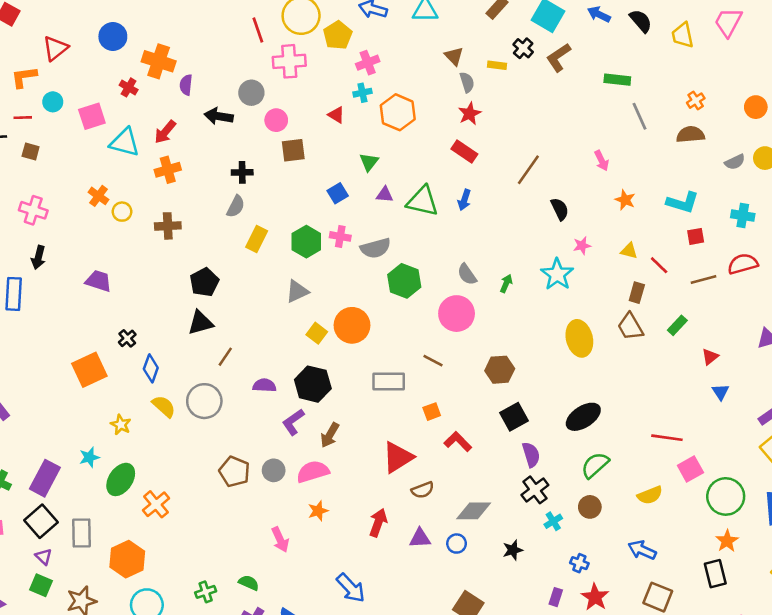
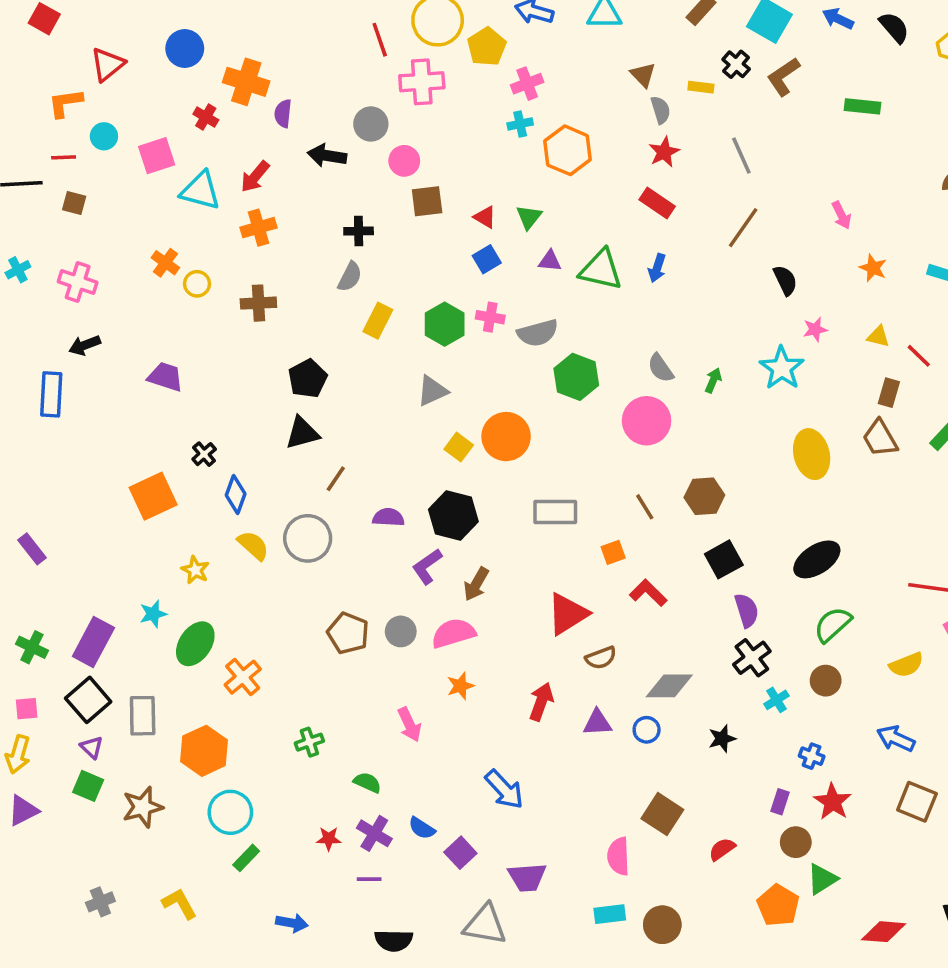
red triangle: (336, 115) -> (485, 217), moved
gray line: (639, 116) -> (741, 156), moved
black arrow: (38, 257) -> (85, 345), turned 55
brown line: (433, 361) -> (645, 507), moved, turned 30
green cross: (206, 592) -> (309, 742), moved

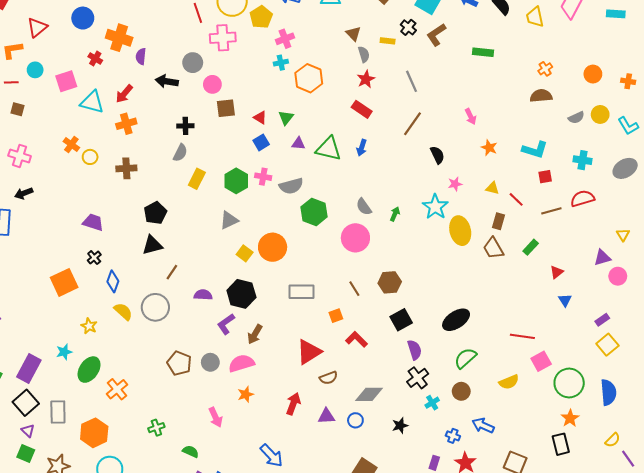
purple trapezoid: (165, 377) -> (93, 222), moved
yellow ellipse: (812, 454) -> (460, 231), moved
blue arrow: (896, 739) -> (483, 426), moved

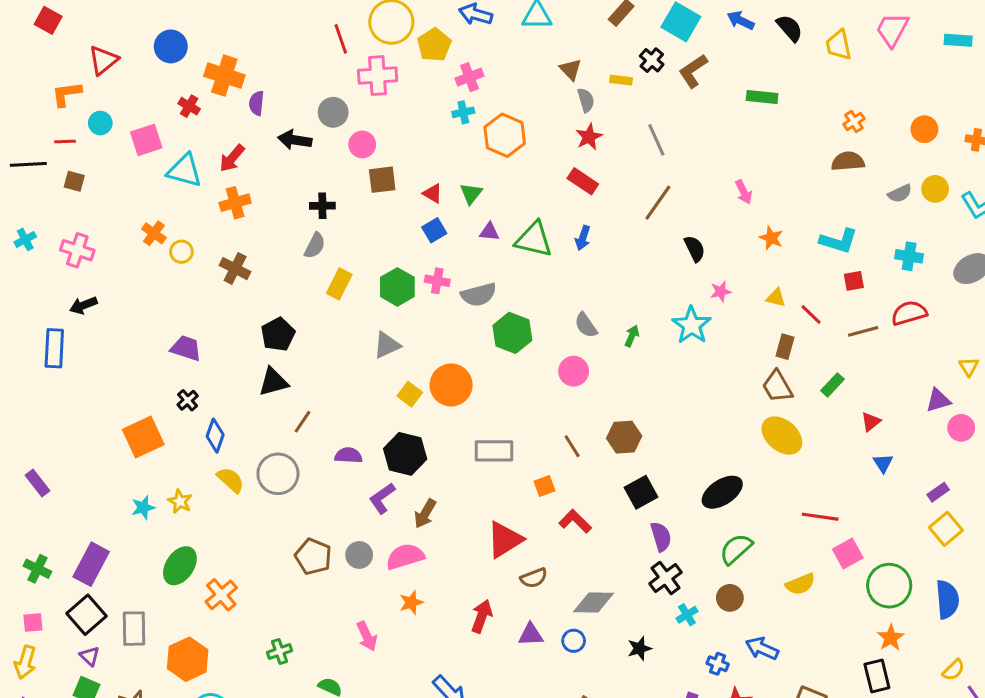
brown cross: (126, 168) -> (235, 269), turned 30
yellow ellipse: (460, 231) -> (782, 436), moved, turned -36
pink circle: (355, 238) -> (574, 371), size x0.7
cyan star: (64, 352) -> (143, 508), moved

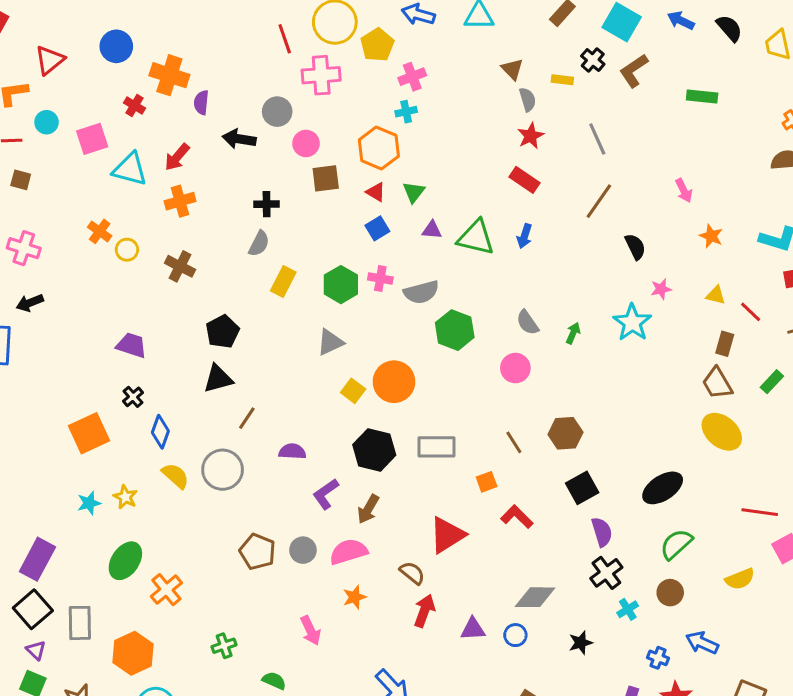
orange hexagon: (505, 135) -> (379, 148), moved
black hexagon: (405, 454) -> (374, 450), moved
brown semicircle: (534, 578) -> (412, 573), moved, turned -120

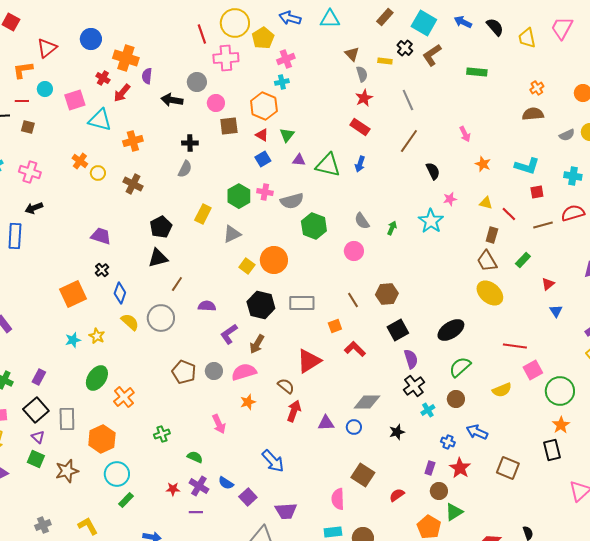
red arrow: (177, 157) -> (122, 93), moved
yellow rectangle: (283, 282) -> (203, 214), moved
purple rectangle: (37, 559) -> (39, 377), size x0.6

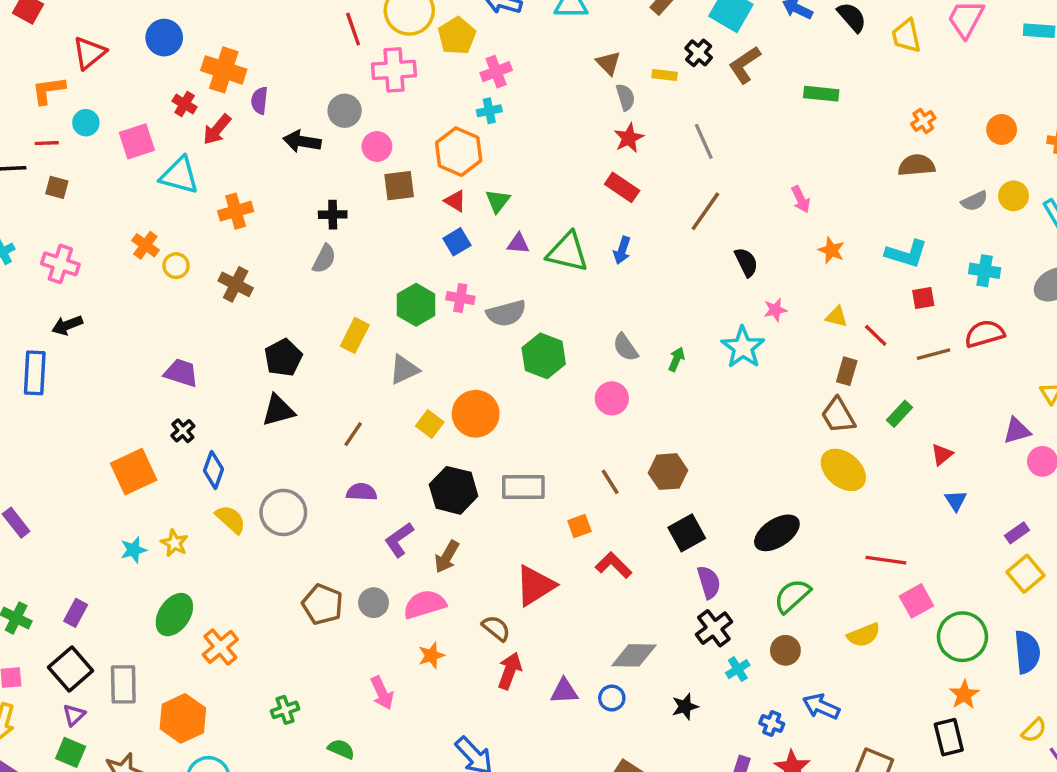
brown line: (177, 284) -> (353, 434), moved
purple triangle: (38, 437) -> (74, 715), turned 32

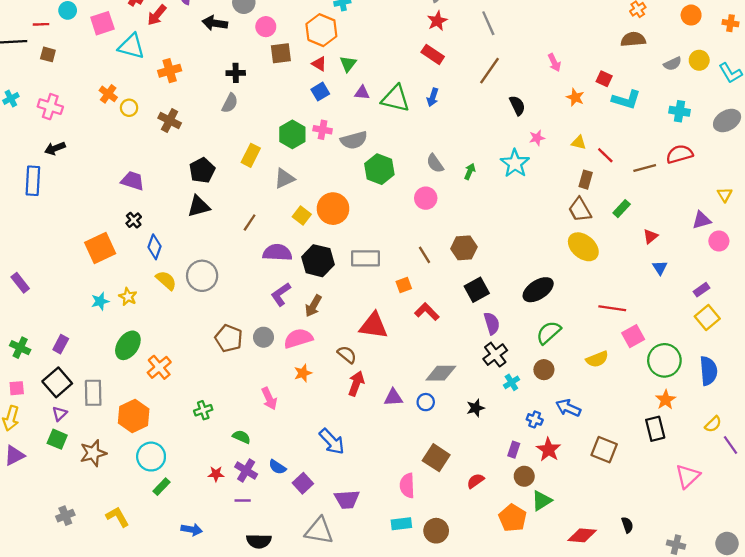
red square: (923, 298) -> (604, 79), moved, turned 35
purple semicircle: (362, 492) -> (277, 253), moved, size x1.4
red triangle: (535, 586) -> (374, 326), turned 40

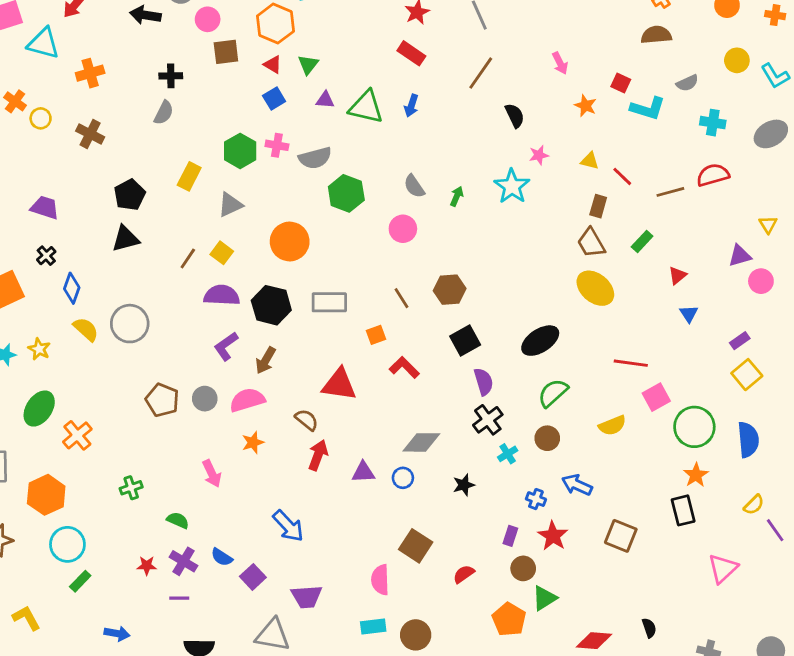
gray semicircle: (673, 64) -> (687, 83), moved
yellow square: (302, 216) -> (222, 253), moved

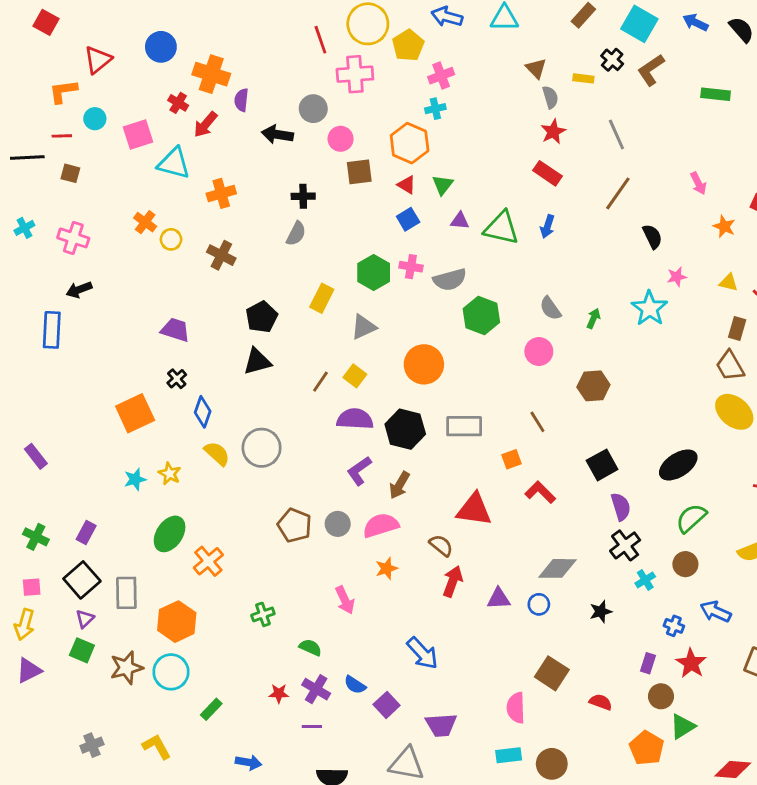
brown hexagon: (450, 290) -> (593, 386), moved
cyan circle: (67, 544) -> (171, 672), moved
red semicircle: (464, 574) -> (601, 702), turned 55

